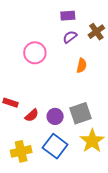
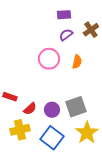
pink circle: (35, 53) -> (49, 59), moved
yellow cross: (21, 151) -> (20, 130), moved

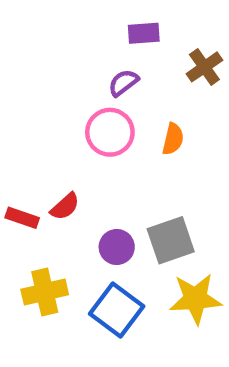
purple semicircle: (66, 35) -> (123, 83), moved
red semicircle: (30, 109) -> (65, 206), moved
yellow star: (87, 133) -> (195, 299), turned 30

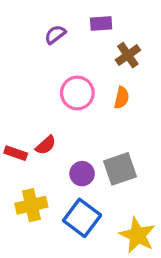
brown cross: (204, 67) -> (128, 55), moved
purple semicircle: (123, 83) -> (55, 34), moved
yellow star: (195, 299) -> (137, 235), moved, turned 30

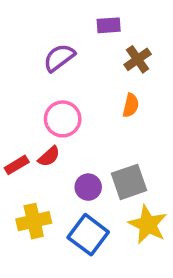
purple semicircle: (55, 34) -> (59, 58), moved, size x1.4
pink circle: (77, 93) -> (63, 119), moved
red rectangle: (16, 153) -> (17, 165), turned -50
yellow star: (137, 235) -> (148, 225), moved

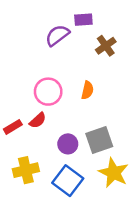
purple semicircle: (59, 58) -> (57, 35), moved
orange semicircle: (131, 105) -> (87, 90), moved

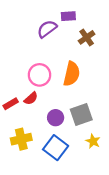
orange semicircle: (87, 90) -> (72, 74), size x1.6
yellow star: (114, 173) -> (93, 141), size x0.6

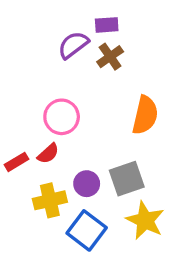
brown cross: (87, 37) -> (110, 57), moved
orange semicircle: (72, 74) -> (145, 115), moved
yellow cross: (21, 139) -> (50, 200), moved
yellow star: (93, 141) -> (145, 220), size x1.6

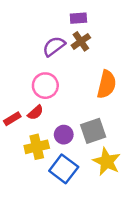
purple semicircle: (73, 45) -> (54, 46), moved

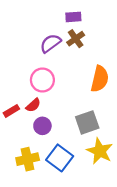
purple circle: (64, 135) -> (42, 126), moved
yellow cross: (37, 147) -> (28, 159), moved

